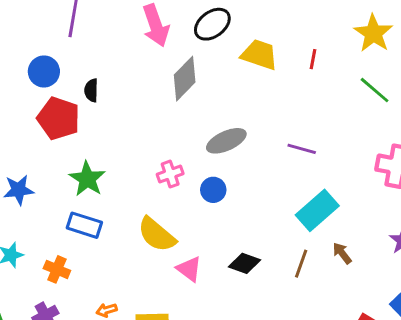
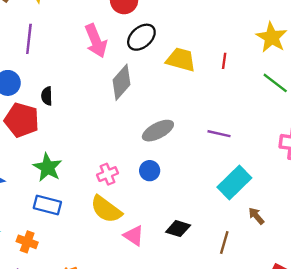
pink cross: (170, 174) -> (108, 174), moved
brown line: (301, 264) -> (224, 243), moved

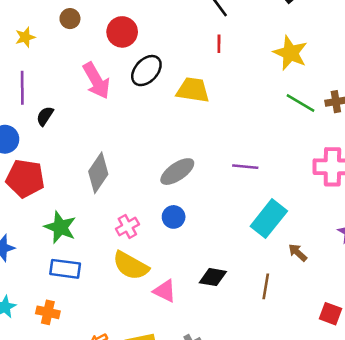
red line: (224, 61) -> (219, 44), moved
gray diamond: (122, 82) -> (98, 173), moved
black semicircle: (47, 96) -> (45, 116), moved, turned 42

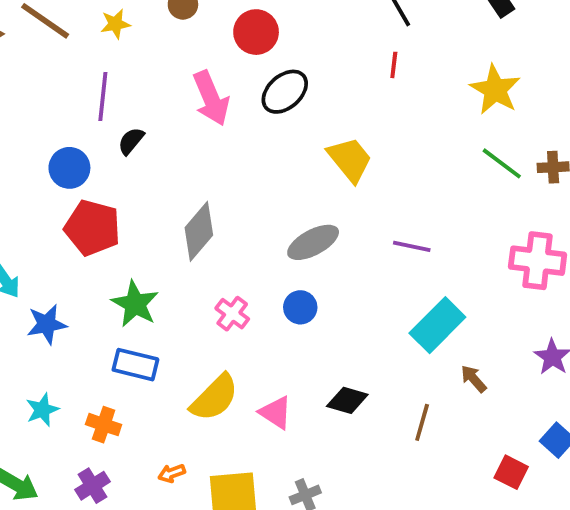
yellow trapezoid: (193, 90) -> (350, 159), moved, turned 36
pink cross: (127, 227) -> (232, 314), turned -30
yellow semicircle: (131, 266) -> (214, 398), moved, turned -81

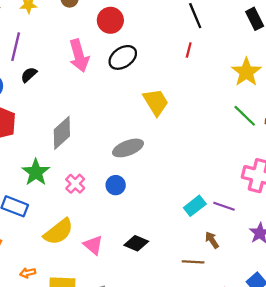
purple line: (412, 246) -> (224, 206), moved
green star: (135, 304) -> (36, 172), moved
cyan rectangle: (437, 325) -> (195, 206), size x0.7
brown line: (422, 422) -> (193, 262), moved, turned 70

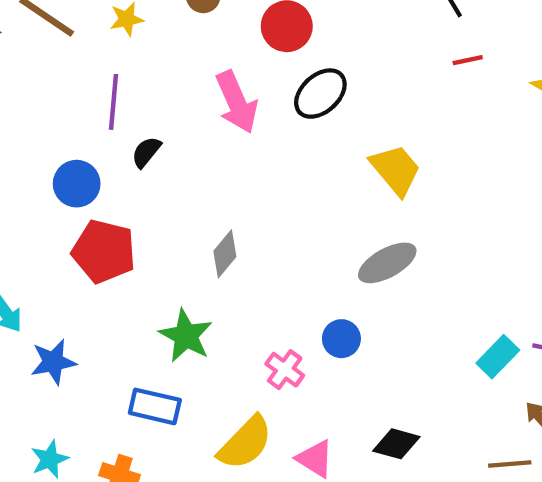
red line: (189, 50) -> (468, 60), moved, turned 72
gray diamond: (62, 133) -> (225, 254), size x0.7
gray ellipse: (128, 148) -> (387, 263), moved
pink cross: (75, 184) -> (285, 370), moved

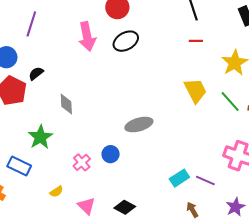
black semicircle: (146, 152) -> (36, 73), moved
yellow trapezoid: (395, 170) -> (195, 91), moved
gray diamond: (225, 254) -> (66, 104), turned -55
yellow semicircle: (245, 443) -> (56, 192), size x0.5

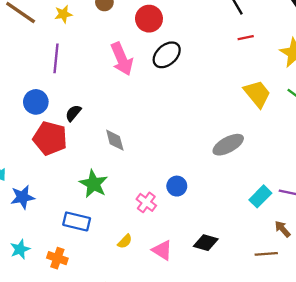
gray ellipse: (139, 125) -> (228, 145), moved

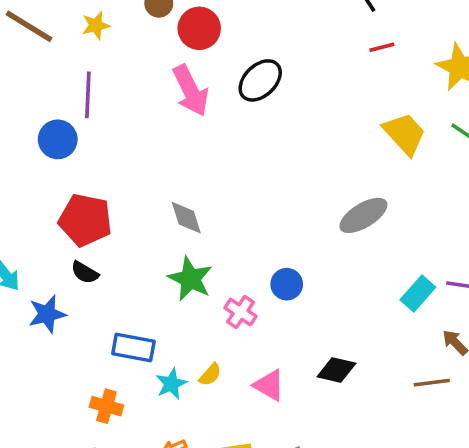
red circle: (149, 19) -> (199, 28), moved
blue circle: (36, 102) -> (58, 139), moved
black semicircle: (73, 113) -> (85, 273), moved, turned -96
green star: (94, 184) -> (190, 279), moved
cyan star: (20, 249) -> (171, 384), moved

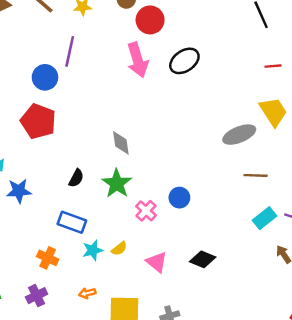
red line: (382, 47) -> (273, 66), moved
gray ellipse: (363, 215) -> (239, 135), moved
red pentagon: (85, 220) -> (38, 121), moved
black semicircle: (85, 273) -> (76, 178), moved, turned -102
brown line: (432, 383) -> (256, 175), moved

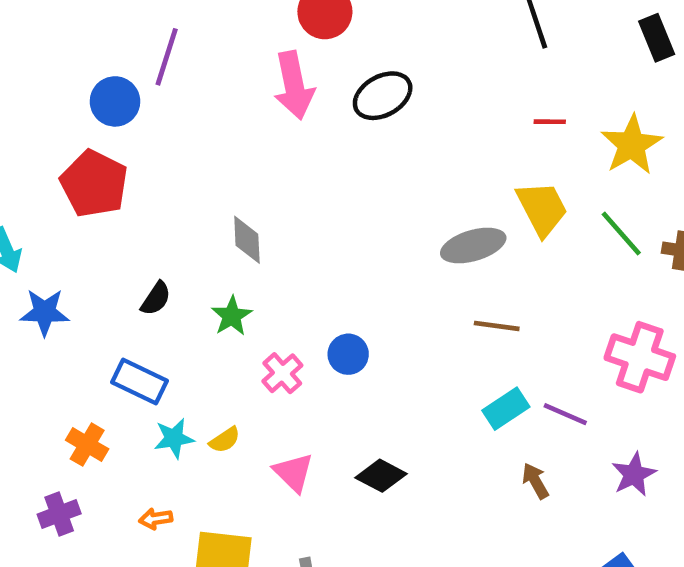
green star: (117, 183) -> (232, 316), size x0.7

